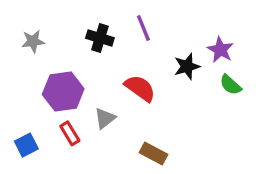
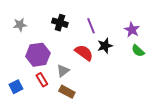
purple line: (143, 28) -> (91, 26), moved
black star: (187, 66) -> (105, 46), moved
brown rectangle: (153, 153) -> (67, 92), moved

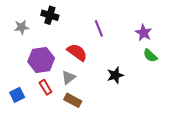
black cross: (60, 23) -> (50, 15), moved
black star: (105, 46) -> (115, 75), moved
red semicircle: (84, 53) -> (77, 52), moved

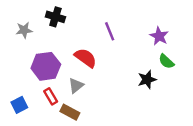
black star: (115, 75) -> (147, 80), moved
brown rectangle: (73, 100) -> (70, 112), moved

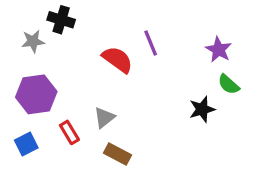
black cross: (55, 17) -> (61, 20), moved
red semicircle: (86, 58) -> (117, 60), moved
purple hexagon: (46, 66) -> (36, 94), moved
brown rectangle: (70, 112) -> (117, 154), moved

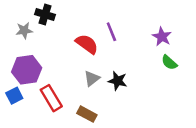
black star: (202, 109) -> (118, 81), moved, turned 30
gray triangle: (104, 118) -> (92, 78), moved
red rectangle: (69, 132) -> (51, 98), size x1.5
blue square: (26, 144) -> (14, 96), moved

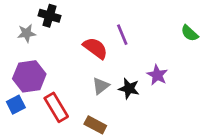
purple star: (162, 37) -> (157, 75), moved
green semicircle: (169, 62) -> (190, 33), moved

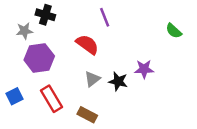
purple line: (122, 35) -> (105, 17), moved
purple star: (157, 75) -> (144, 69), turned -30
purple hexagon: (29, 76) -> (39, 58), moved

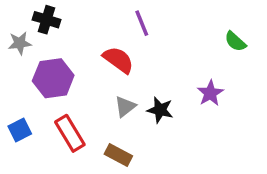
black cross: (45, 15) -> (46, 20), moved
gray star: (24, 31) -> (20, 43), moved
purple star: (144, 69) -> (210, 93), moved, turned -30

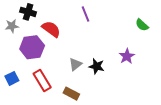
red semicircle: (118, 60) -> (51, 29), moved

